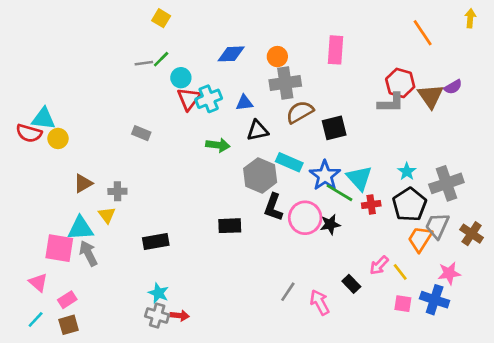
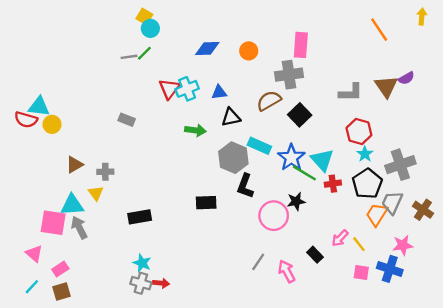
cyan circle: (181, 78) -> (150, 28), moved
gray cross: (285, 83) -> (289, 75), moved
red hexagon: (400, 83) -> (359, 131), moved
black square: (334, 128) -> (300, 115), turned -30
pink circle: (305, 218) -> (274, 216), moved

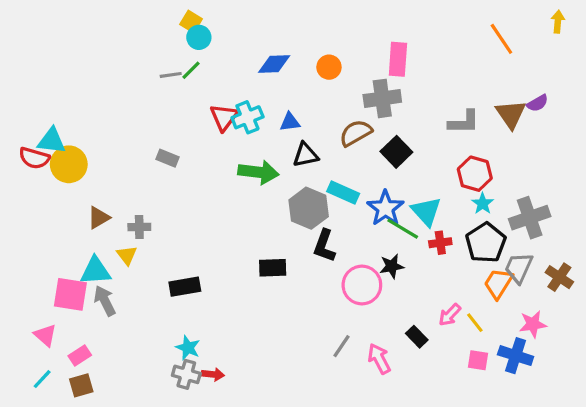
yellow circle: (52, 124) -> (69, 164), size x1.5
green arrow: (195, 130) -> (258, 172), size x1.4

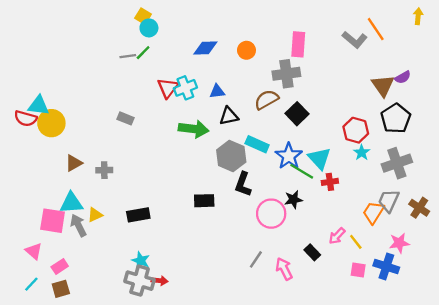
gray L-shape: (464, 122) -> (355, 40), moved, turned 40
black pentagon: (486, 243) -> (396, 118), moved
yellow triangle: (127, 255) -> (95, 215), moved, turned 42
gray cross: (186, 374) -> (140, 281), size x1.4

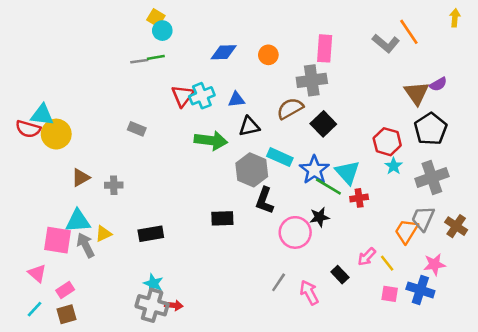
green line: (143, 53) -> (156, 57), turned 35

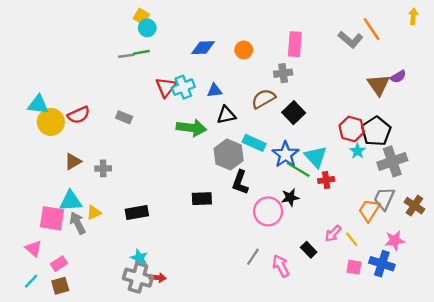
gray cross: (312, 80) -> (283, 73), size x0.7
red semicircle: (28, 129) -> (79, 115), moved, turned -40
black pentagon: (431, 129) -> (376, 131), moved

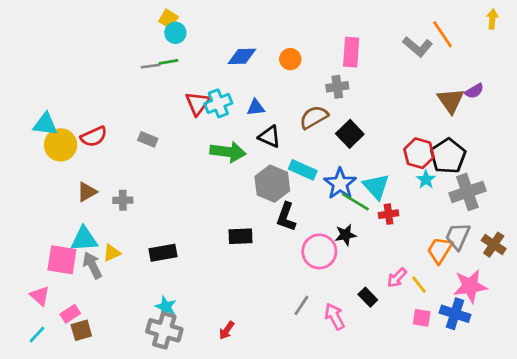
black triangle: (226, 115) -> (270, 137), turned 36
pink star: (395, 240) -> (470, 286), size x1.4
red arrow: (158, 278) -> (227, 330), moved, turned 119
brown square: (60, 286) -> (81, 330), moved

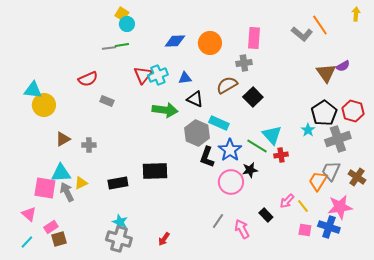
orange circle: (290, 59) -> (210, 43), size x1.5
red semicircle: (94, 137) -> (88, 79), moved
red hexagon: (419, 153) -> (353, 111), moved
blue star: (340, 184) -> (230, 150), moved
black rectangle: (240, 236) -> (155, 171), moved, size x1.4

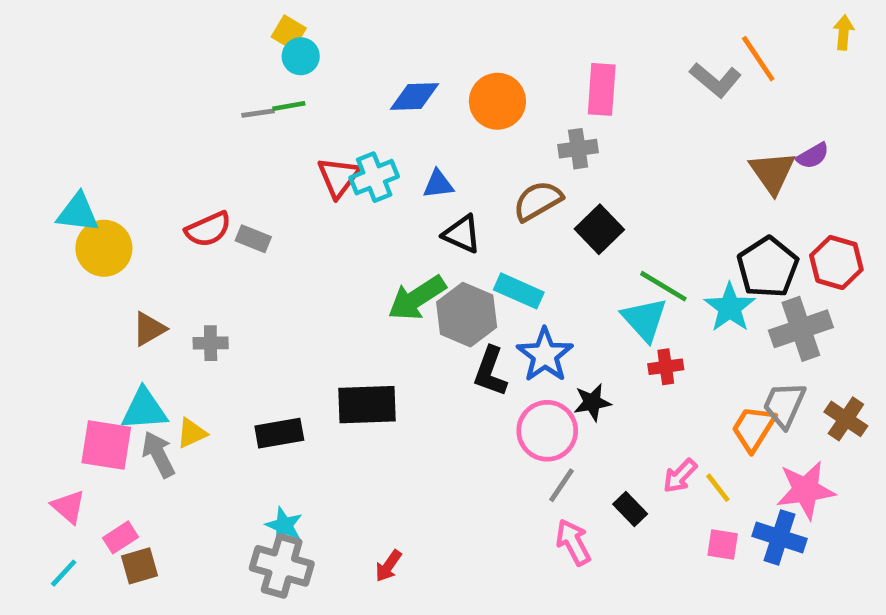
red semicircle: (88, 79) -> (208, 229), moved
green arrow: (165, 110) -> (417, 298), moved, turned 140
cyan star: (308, 130) -> (730, 308), size x1.5
green line: (257, 146) -> (663, 286), moved
gray line: (218, 221) -> (561, 485), moved

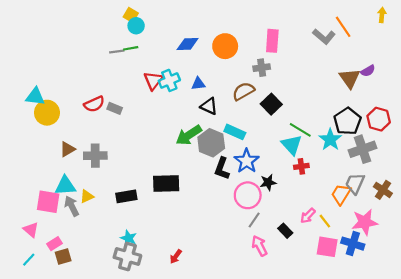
gray cross: (211, 343) -> (95, 156), size x1.5
pink square: (723, 545) -> (327, 247), size x1.5

